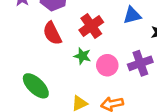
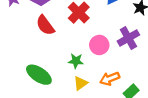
green star: (82, 56) -> (76, 61), moved

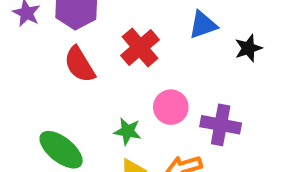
purple cross: (128, 38) -> (221, 125), moved, turned 35

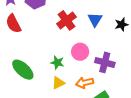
blue triangle: (203, 25) -> (95, 20), moved, turned -42
red semicircle: (80, 64) -> (13, 24), moved

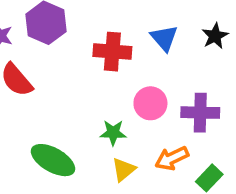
red cross: (67, 20) -> (112, 52), turned -36

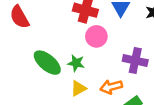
pink circle: (150, 103) -> (96, 36), moved
green ellipse: (53, 160) -> (47, 63), moved

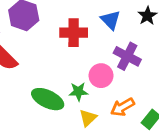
pink circle: (96, 36) -> (101, 76), moved
purple cross: (135, 61) -> (127, 56), moved, turned 30

